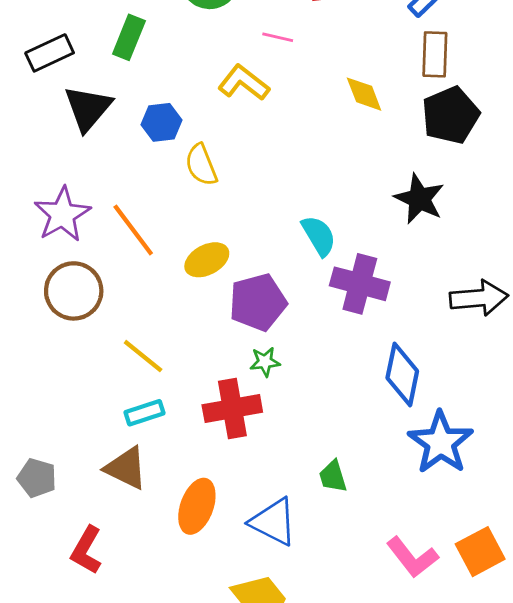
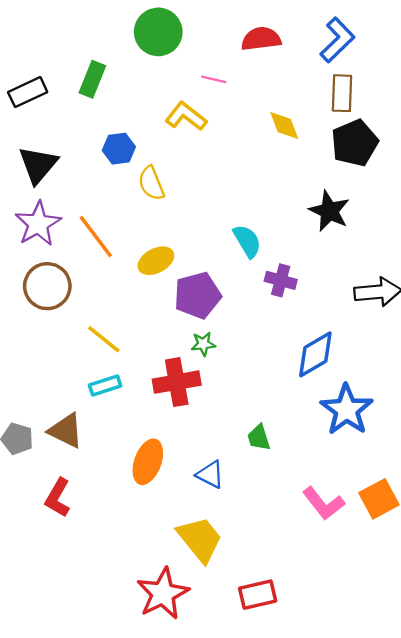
black triangle: (88, 108) -> (38, 165), moved
purple cross: (360, 284) -> (281, 280), size x0.7
blue diamond: (402, 375) -> (315, 354), turned 48
brown triangle: (126, 468) -> (66, 431), moved
blue triangle: (273, 522) -> (210, 475), size x0.7

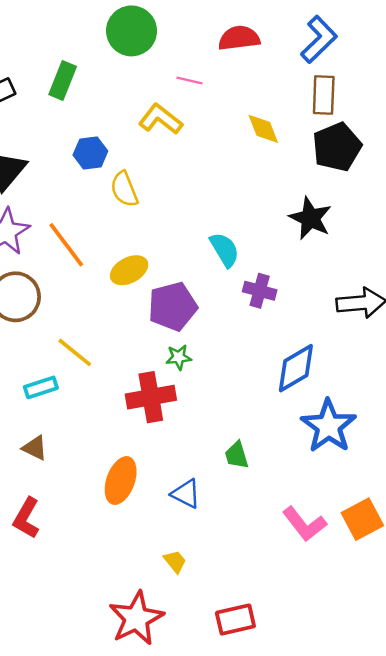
cyan rectangle: (105, 386) -> (41, 387), moved
brown triangle: (66, 431) -> (35, 448), size x0.7
yellow trapezoid: (200, 539) -> (175, 561), size x0.5

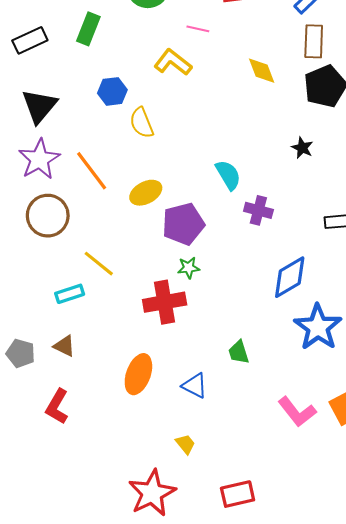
black star: (310, 218) -> (302, 148), size x0.6

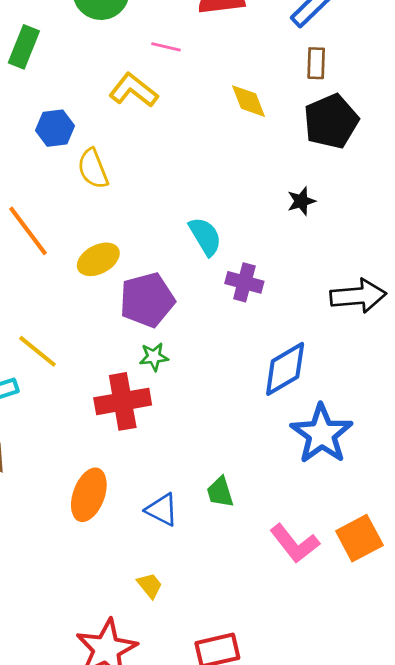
brown rectangle: (314, 41) -> (316, 63), size x0.7
black star: (302, 148) -> (301, 201), turned 30
green trapezoid: (239, 352) -> (220, 492), moved

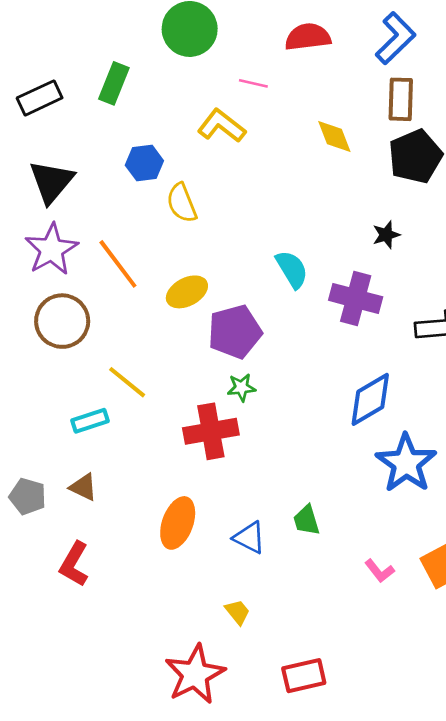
brown rectangle: (316, 63) -> (401, 99), size x1.4
purple cross: (244, 282) -> (356, 299), moved, size x1.4
pink L-shape: (295, 544) -> (380, 571), size x0.6

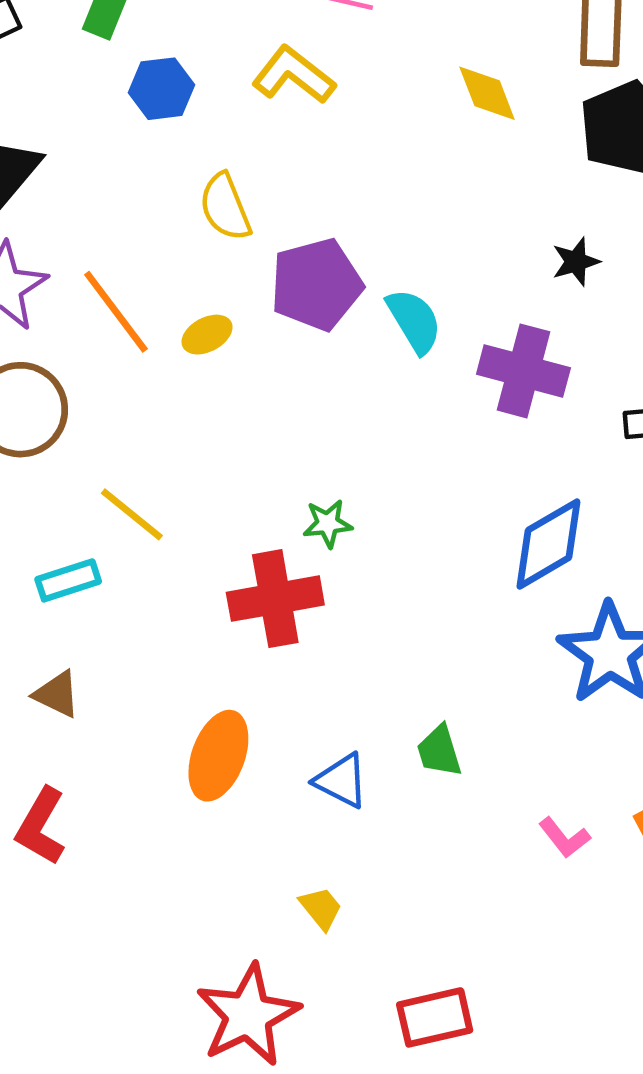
blue hexagon: (144, 163) -> (161, 89), moved
yellow ellipse: (187, 292) -> (207, 335), moved, size x0.7
purple pentagon: (235, 332) -> (316, 284), moved

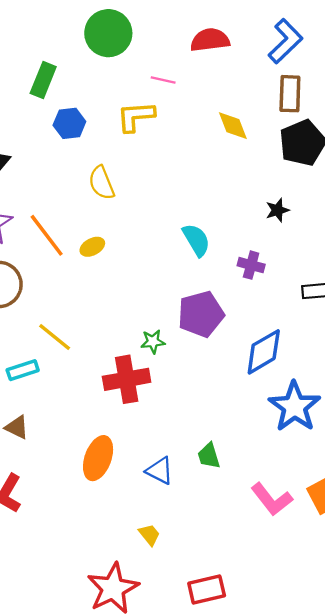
yellow L-shape: (294, 75) -> (136, 117), turned -42
purple pentagon: (316, 284) -> (201, 314), moved
purple cross: (523, 371) -> (251, 265), size x0.6
pink L-shape: (564, 838) -> (272, 499), size x1.6

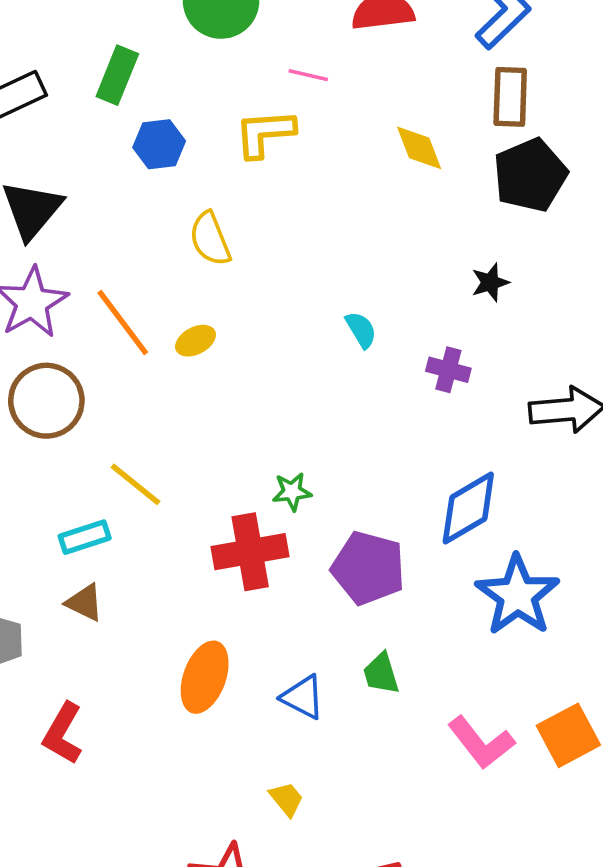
cyan semicircle: (196, 240) -> (361, 330), size x0.7
purple pentagon: (201, 314) -> (368, 568), moved, turned 30
brown triangle: (17, 427) -> (85, 603), moved

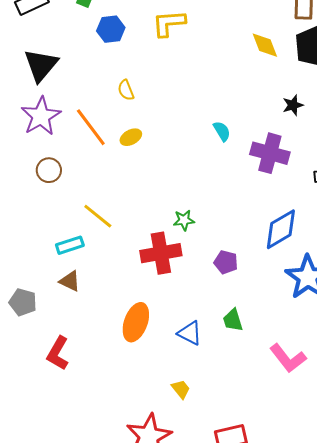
yellow diamond: (419, 148) -> (265, 45), moved
yellow semicircle: (210, 239) -> (126, 90), moved, size x0.7
purple cross: (448, 370) -> (270, 153), size x1.6
brown circle: (46, 401) -> (49, 170), size x0.6
purple pentagon: (368, 568) -> (226, 262), size x0.6

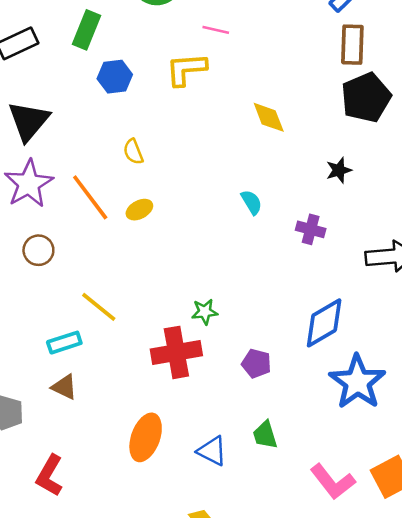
yellow diamond: (265, 45) -> (269, 117), moved
purple cross: (270, 153) -> (311, 229), size x0.6

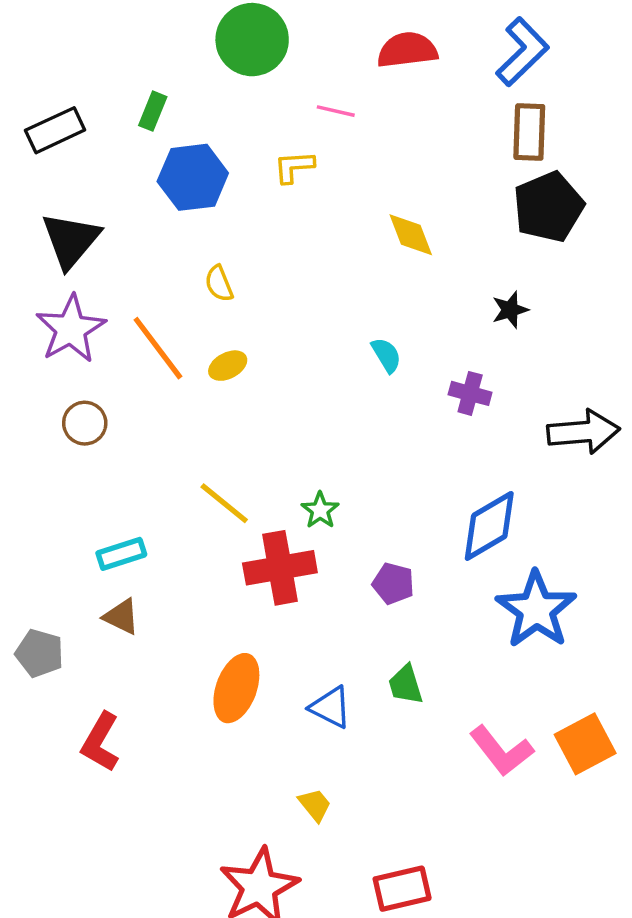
green rectangle: (86, 30) -> (153, 111), size x0.7
yellow L-shape: (186, 69) -> (294, 167), size x0.7
blue hexagon: (115, 77) -> (193, 177), size x1.4
yellow line: (99, 307) -> (224, 503), moved
green star: (205, 312) -> (320, 510), turned -30

